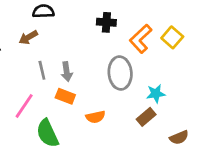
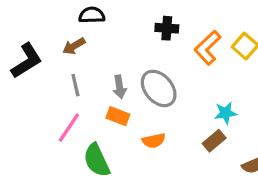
gray line: (42, 70) -> (75, 85), moved
gray ellipse: (120, 73) -> (159, 88), moved, turned -36

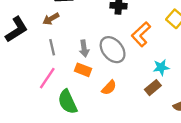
orange L-shape: (208, 48) -> (141, 34), moved
orange semicircle: (154, 141) -> (109, 88), turned -35

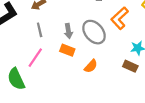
brown rectangle: (153, 88) -> (130, 66), turned 64
green semicircle: (68, 102) -> (16, 79), moved

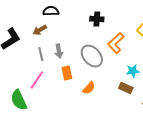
gray arrow: (68, 31) -> (59, 51), moved
orange rectangle: (67, 50) -> (67, 73), turned 56

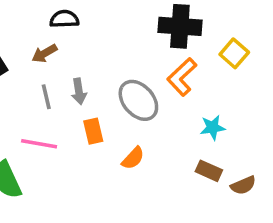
black cross: (97, 19) -> (180, 26), moved, size x1.6
pink line: (37, 80) -> (39, 144), turned 66
brown rectangle: (126, 88) -> (209, 171), moved

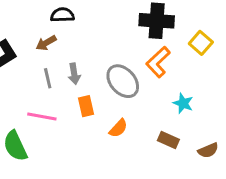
cyan star: (213, 127) -> (183, 103), turned 30
brown rectangle: (209, 171) -> (168, 140), moved

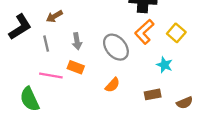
yellow square: (201, 43) -> (176, 33), moved
gray line: (48, 78) -> (46, 44), moved
orange rectangle: (86, 106) -> (76, 67), moved, turned -56
brown rectangle: (168, 140) -> (153, 94), turned -35

